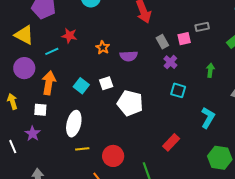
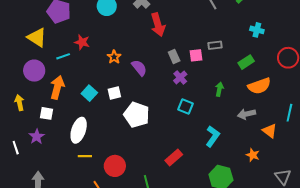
purple semicircle: (129, 56) -> (139, 68), turned -132

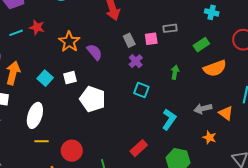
cyan line: (63, 56) -> (16, 33), moved
orange star: (114, 57) -> (69, 42), size x1.5
gray arrow: (246, 114) -> (203, 109), moved
red rectangle: (174, 158) -> (139, 148), moved

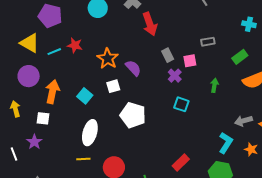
pink square: (151, 39) -> (190, 61), moved
white square: (70, 78) -> (113, 86), moved
white ellipse: (35, 115) -> (90, 133), moved
cyan L-shape: (169, 119) -> (226, 143), moved

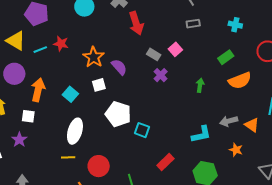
gray rectangle: (208, 42) -> (193, 24), moved
gray rectangle: (168, 55) -> (154, 54), turned -32
pink square: (190, 61) -> (175, 49), moved, turned -32
cyan square: (181, 104) -> (142, 130), moved
cyan L-shape: (226, 143) -> (201, 134), moved, turned 45

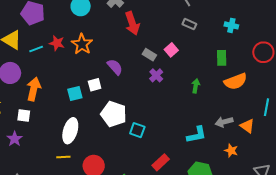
gray rectangle: (193, 24) -> (189, 24), turned 32
orange star: (94, 57) -> (82, 44), moved
green rectangle: (226, 57) -> (222, 58), turned -56
cyan square: (70, 94) -> (75, 94), moved, turned 35

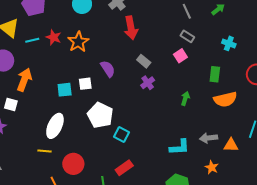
pink square: (171, 50) -> (180, 56), moved
orange triangle: (247, 126) -> (231, 145), turned -42
red rectangle: (161, 162) -> (124, 168), moved

